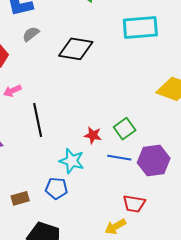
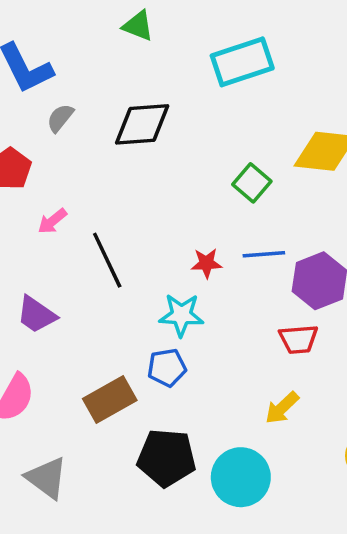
green square: (125, 129) -> (252, 183), moved
blue line: (119, 158) -> (264, 254), moved
brown rectangle: (20, 198) -> (110, 399), size x1.6
red trapezoid: (134, 204) -> (298, 339), moved

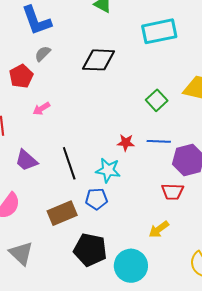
gray semicircle: (60, 118) -> (43, 54), moved
black line: (107, 260) -> (69, 163), moved

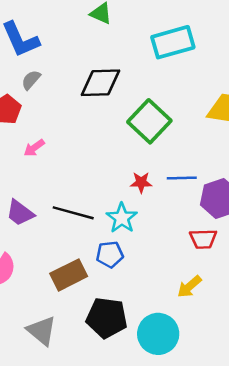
green square: (157, 100) -> (149, 121), moved, size x1.6
black line: (69, 163) -> (73, 213), turned -52
cyan star: (108, 170) -> (122, 218), turned 30
gray triangle: (21, 253) -> (42, 331), moved

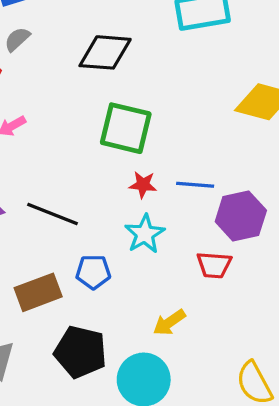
green square: (149, 121) -> (126, 128), moved, turned -36
cyan star: (122, 218) -> (145, 234), moved
yellow arrow: (189, 287) -> (169, 322), moved

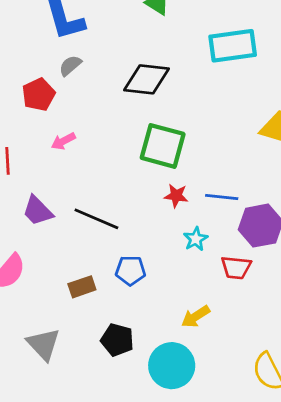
cyan star: (145, 234) -> (196, 239), moved, size x0.7
brown rectangle: (38, 292) -> (82, 287), size x0.7
black pentagon: (80, 352) -> (117, 340), size x0.7

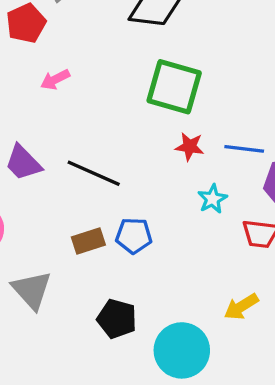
brown rectangle: (82, 287) -> (88, 241), moved
yellow arrow: (196, 317) -> (241, 307), moved
gray triangle: (43, 344) -> (32, 290), moved

